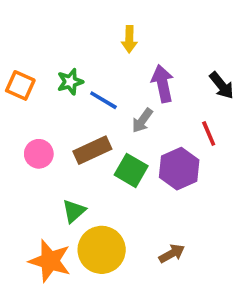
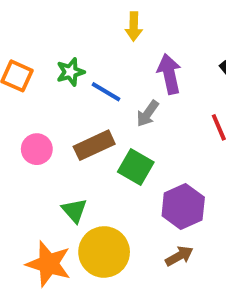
purple hexagon: (179, 169) -> (183, 206), moved
green triangle: (74, 211) -> (74, 210), turned -30

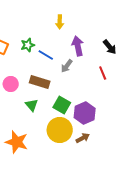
brown rectangle: (94, 145) -> (40, 82), turned 42
green square: (136, 167) -> (62, 105), moved
green triangle: (74, 210) -> (32, 105), moved
yellow circle: (104, 252) -> (60, 130), moved

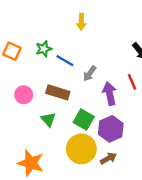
purple arrow: (78, 46) -> (110, 94), moved

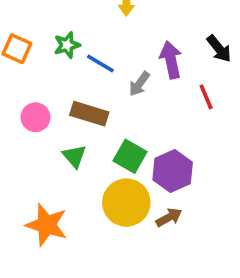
purple arrow: (110, 94) -> (171, 60), moved

